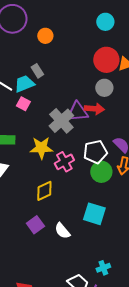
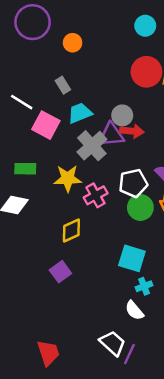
cyan trapezoid: (24, 84) -> (80, 113), moved
gray circle: (104, 88) -> (122, 115), moved
pink square: (23, 104) -> (46, 125), size x1.6
white semicircle: (62, 231) -> (134, 310), moved
cyan cross: (103, 268) -> (144, 286), moved

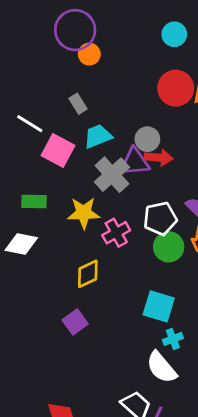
purple circle: (33, 22) -> (75, 30), moved
white semicircle: (134, 310) -> (162, 367), size x1.4

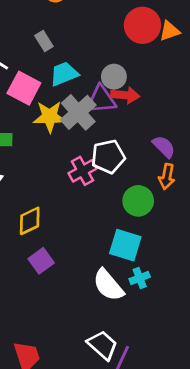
yellow star: (84, 213) -> (50, 117), moved
white pentagon: (160, 219) -> (108, 157), moved
green circle: (169, 247) -> (138, 201), moved
yellow diamond: (88, 274) -> (30, 221), moved
white semicircle: (162, 367) -> (108, 285), moved

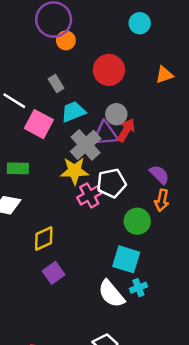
red circle: (142, 25) -> (109, 70), moved
red arrow: (125, 95) -> (126, 130), turned -65
yellow star: (50, 117) -> (75, 171), moved

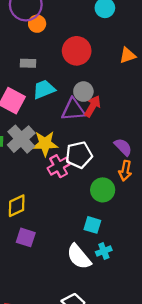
gray rectangle: (56, 83) -> (28, 63), turned -56
gray cross: (86, 145) -> (21, 139), moved
cyan square: (126, 259) -> (92, 225), size x0.7
purple square: (54, 273) -> (26, 237), turned -36

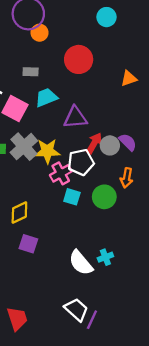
orange triangle: (128, 55) -> (129, 78), moved
gray circle: (83, 92) -> (110, 145), moved
red arrow: (92, 106) -> (94, 143), moved
purple semicircle: (123, 147) -> (128, 142), moved
cyan square: (92, 225) -> (72, 197), moved

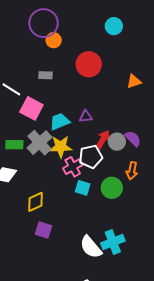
cyan trapezoid: (46, 97) -> (60, 122), moved
purple triangle: (75, 118) -> (86, 116), size x0.6
cyan cross: (105, 257) -> (113, 242), size x1.6

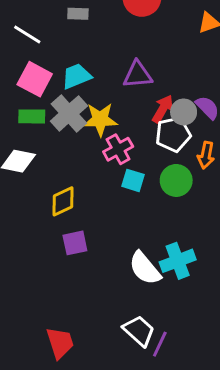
pink square: (31, 108) -> (35, 79), moved
purple triangle: (86, 116) -> (137, 75), size x1.5
cyan trapezoid: (60, 122) -> (76, 76), moved
white pentagon: (91, 157) -> (173, 134), moved
purple square: (44, 230) -> (75, 243), turned -30

